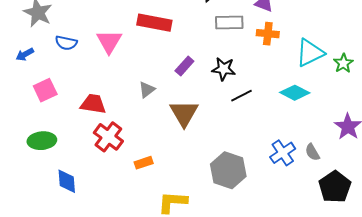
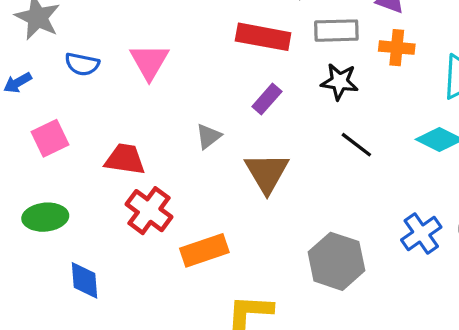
red rectangle: (154, 23) -> (263, 37), moved
black star: (224, 69) -> (340, 82), moved
black line: (242, 96) -> (356, 145), turned 65
orange rectangle: (144, 163) -> (204, 250), size x1.6

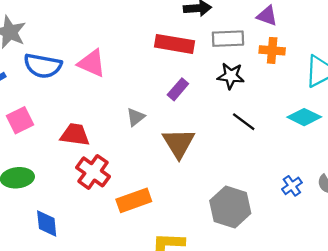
pink triangle: (149, 62) -> (92, 63), turned -36
blue semicircle: (82, 64) -> (43, 66), size x1.5
blue cross: (421, 234) -> (292, 186), size x0.7

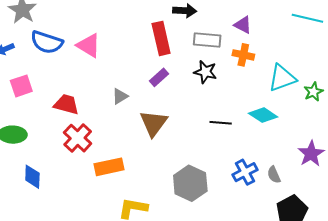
red rectangle: (174, 44) -> (161, 38), turned 60
black line: (244, 122) -> (221, 123), moved, turned -40
blue cross: (292, 186) -> (245, 172), size x1.4

